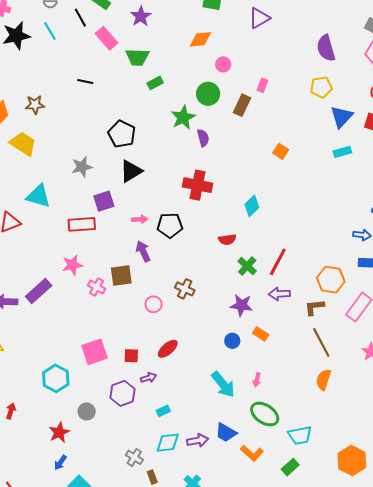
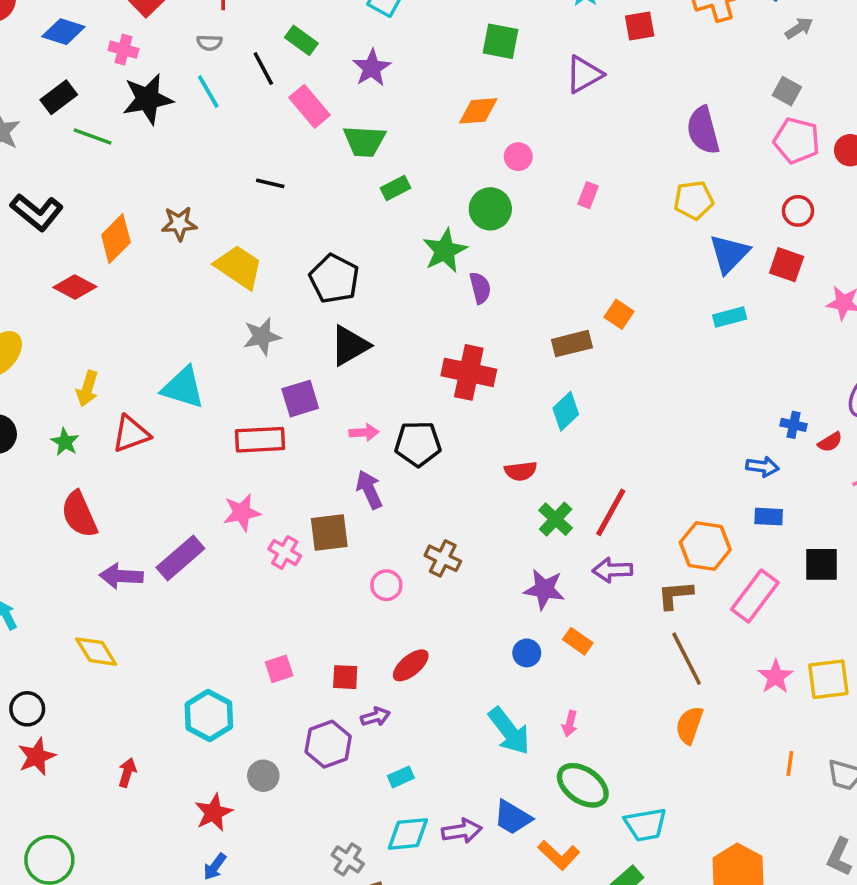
brown rectangle: (242, 105) -> (572, 344), moved, turned 50
yellow trapezoid: (23, 144) -> (239, 267), moved
pink square: (94, 352) -> (279, 669), size x0.6

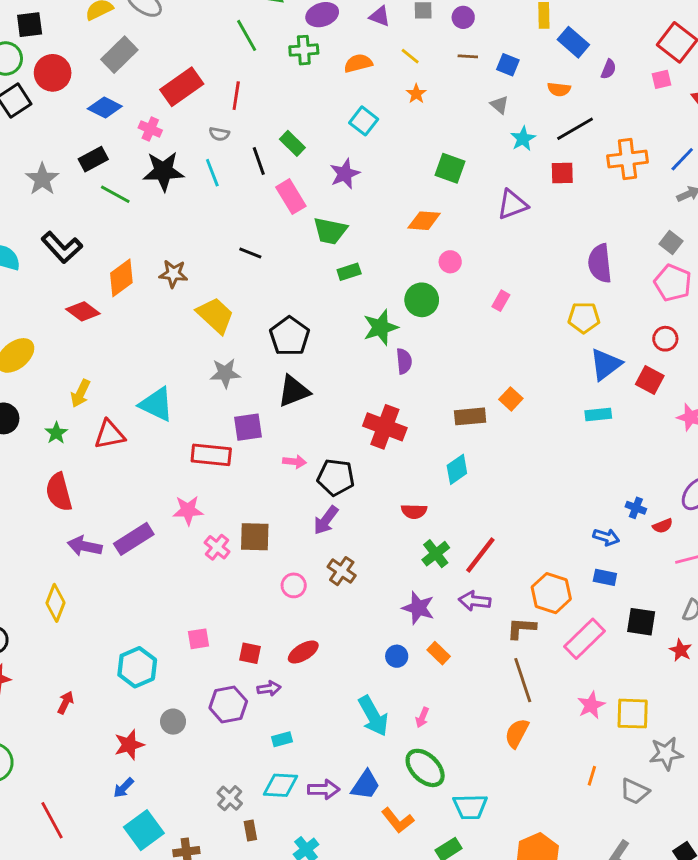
purple arrow: (369, 490) -> (326, 520), moved, turned -128
yellow diamond: (96, 652) -> (56, 603), turned 45
blue trapezoid: (513, 817) -> (366, 785), turned -96

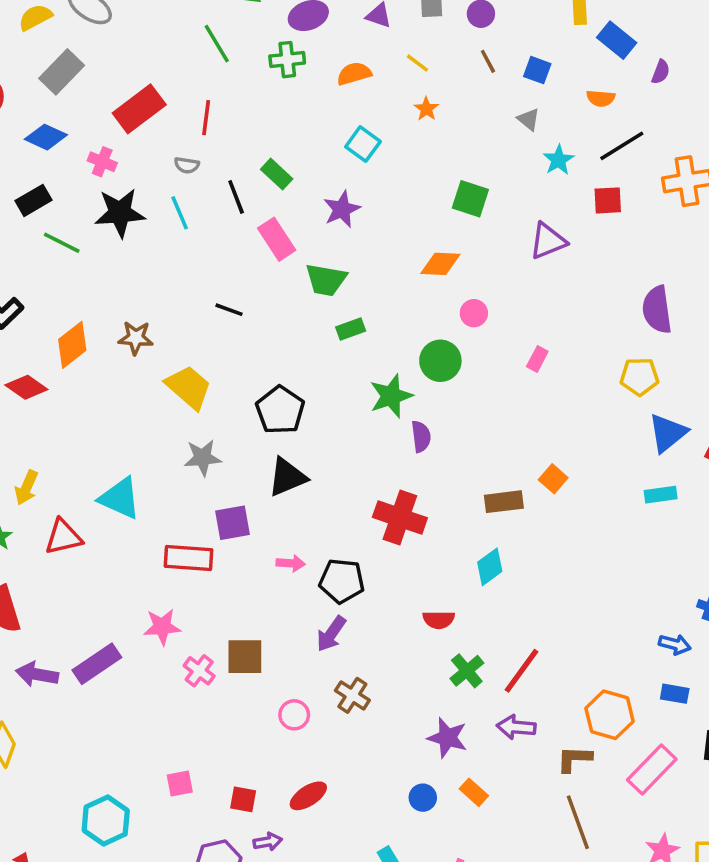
brown line: (468, 56) -> (488, 61), turned 60

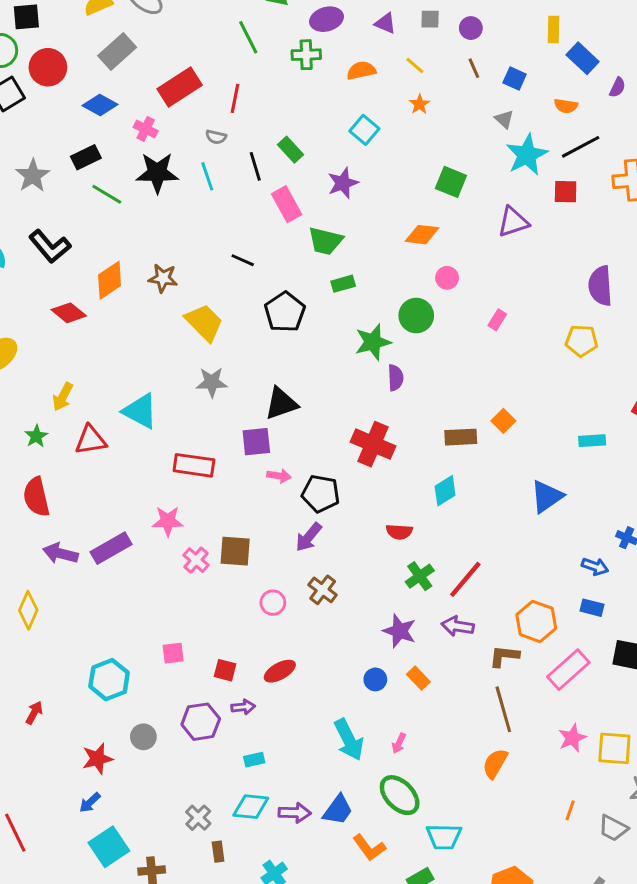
cyan star: (558, 160) -> (527, 155), size x1.6
black pentagon: (280, 410) -> (285, 312), moved
blue triangle: (668, 433) -> (547, 496), moved
purple square: (233, 523) -> (256, 442), moved

